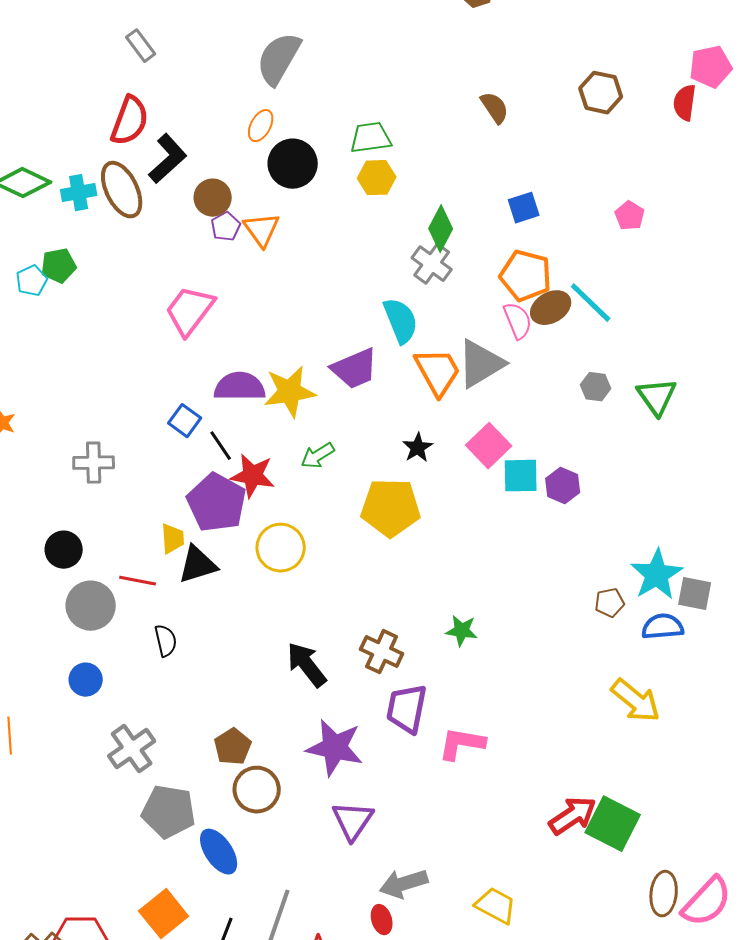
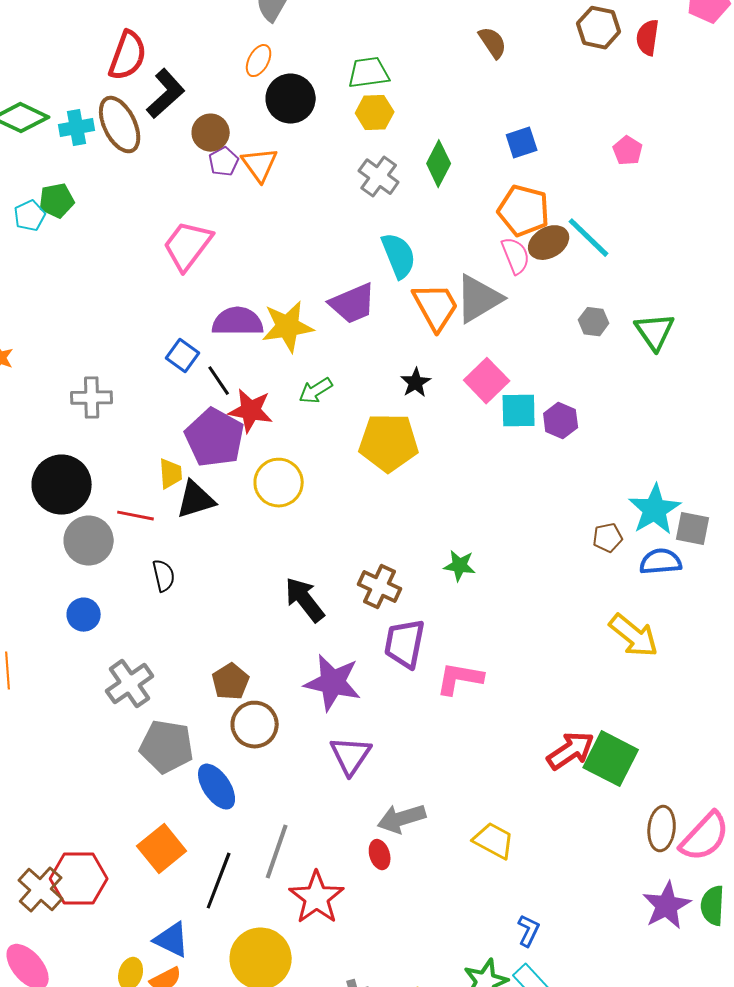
red semicircle: (685, 103) -> (648, 38), moved
gray cross: (432, 264) -> (379, 177), moved
black circle: (64, 550) -> (62, 485), size x1.6

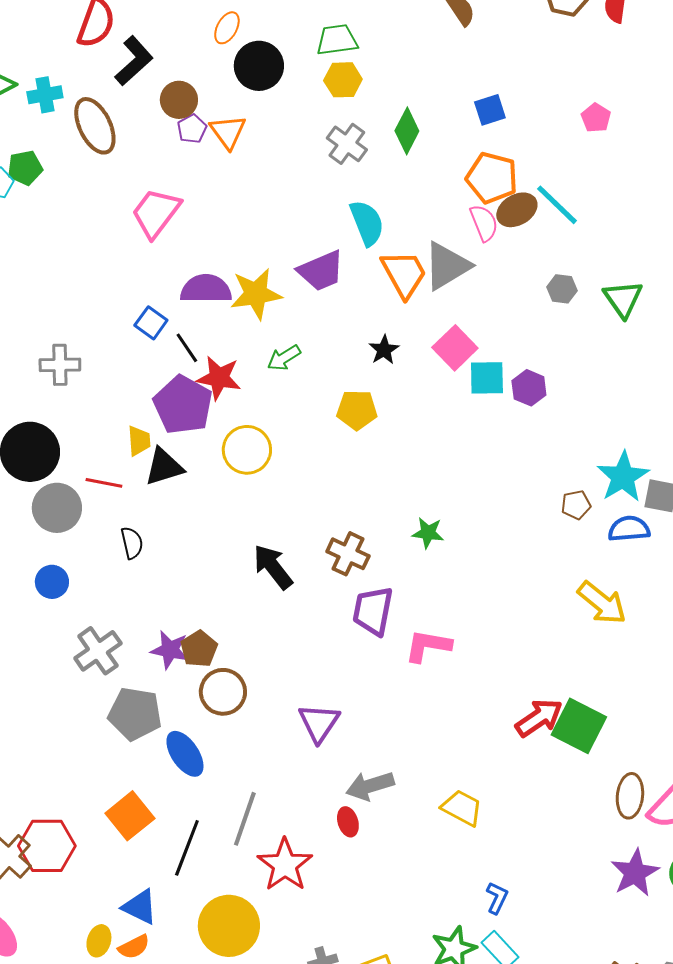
brown ellipse: (120, 125) -> (95, 126), moved
yellow pentagon: (389, 443) -> (357, 410), size x0.7
purple star: (333, 683) -> (170, 650), moved, size x0.7

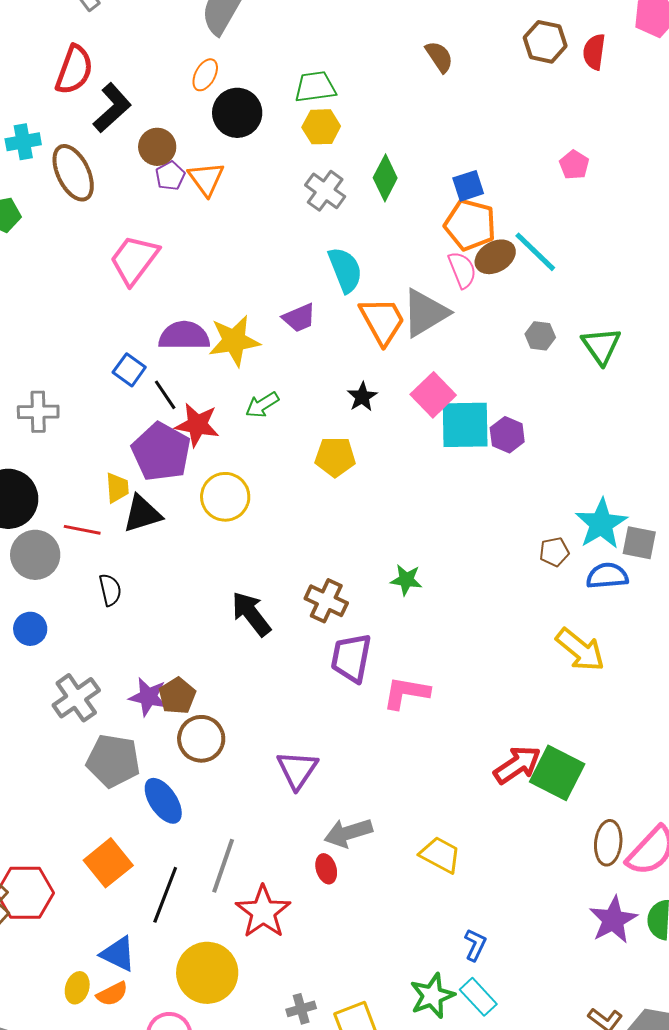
blue square: (490, 110) -> (468, 186), moved
purple trapezoid: (321, 271) -> (299, 318), size x0.7
cyan square: (487, 378) -> (465, 425), size x1.4

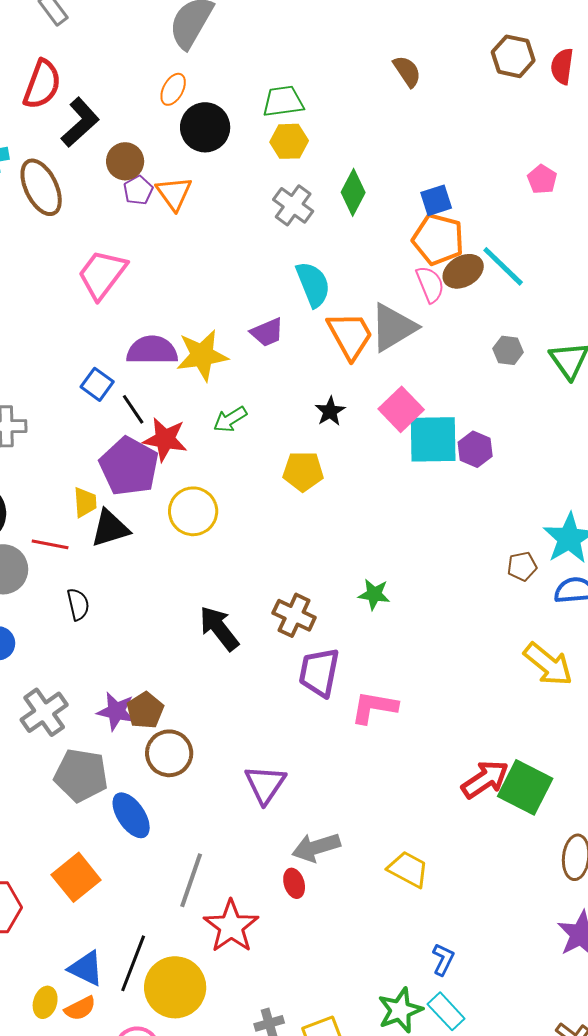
black line: (165, 895) -> (133, 963), moved

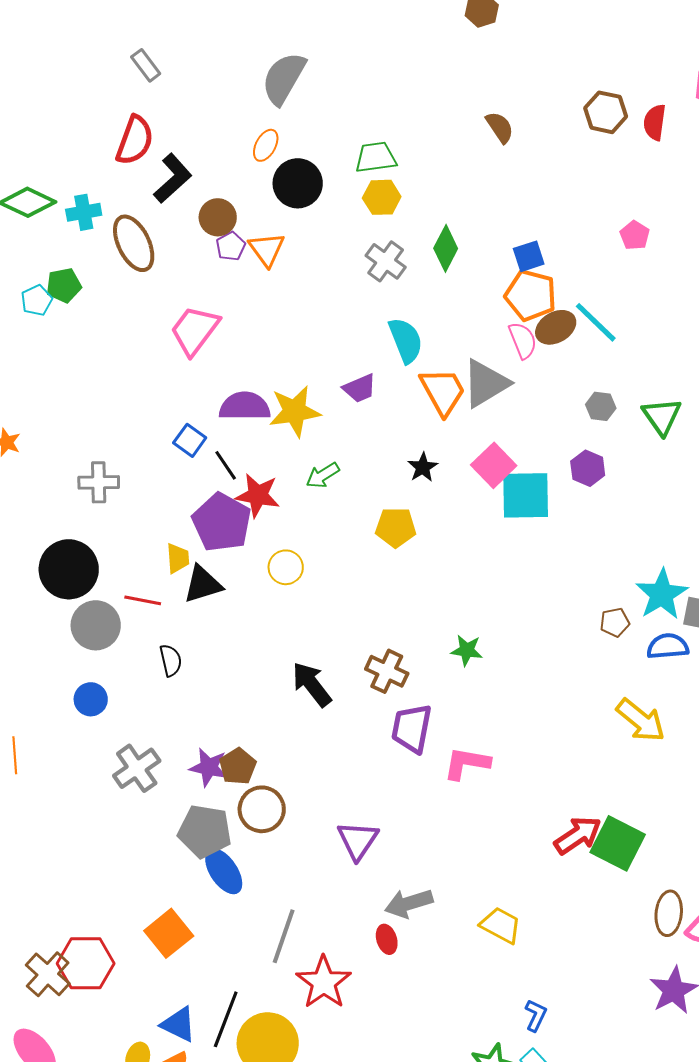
purple hexagon: (475, 449) -> (588, 468), moved
yellow circle: (193, 511) -> (286, 567), size x0.7
gray pentagon: (81, 775) -> (205, 831), moved

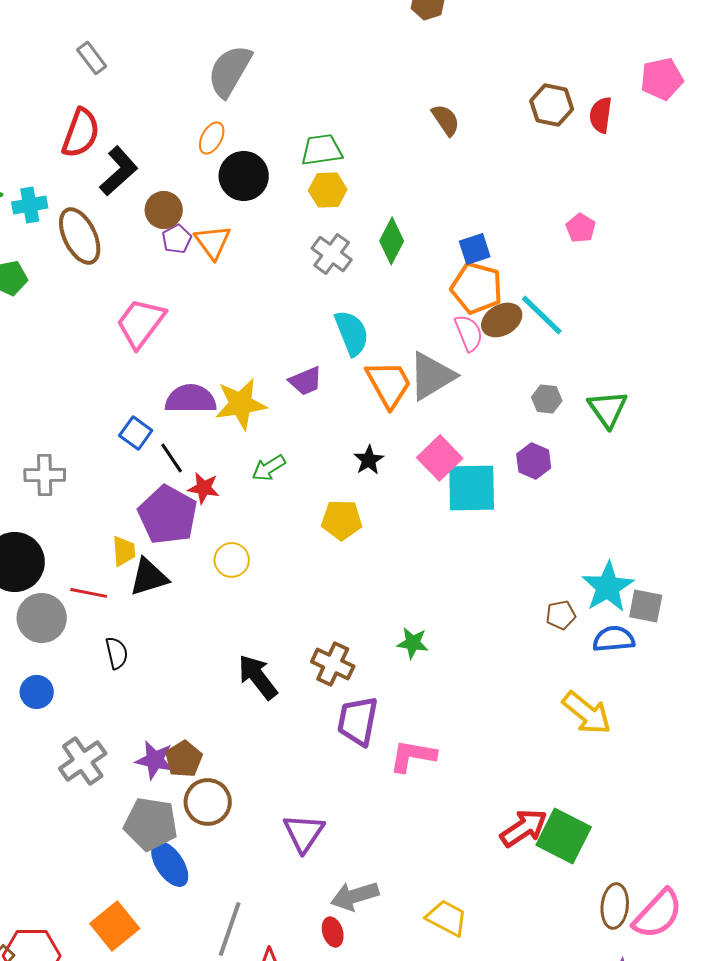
red star: (258, 495) -> (204, 488), size x0.7

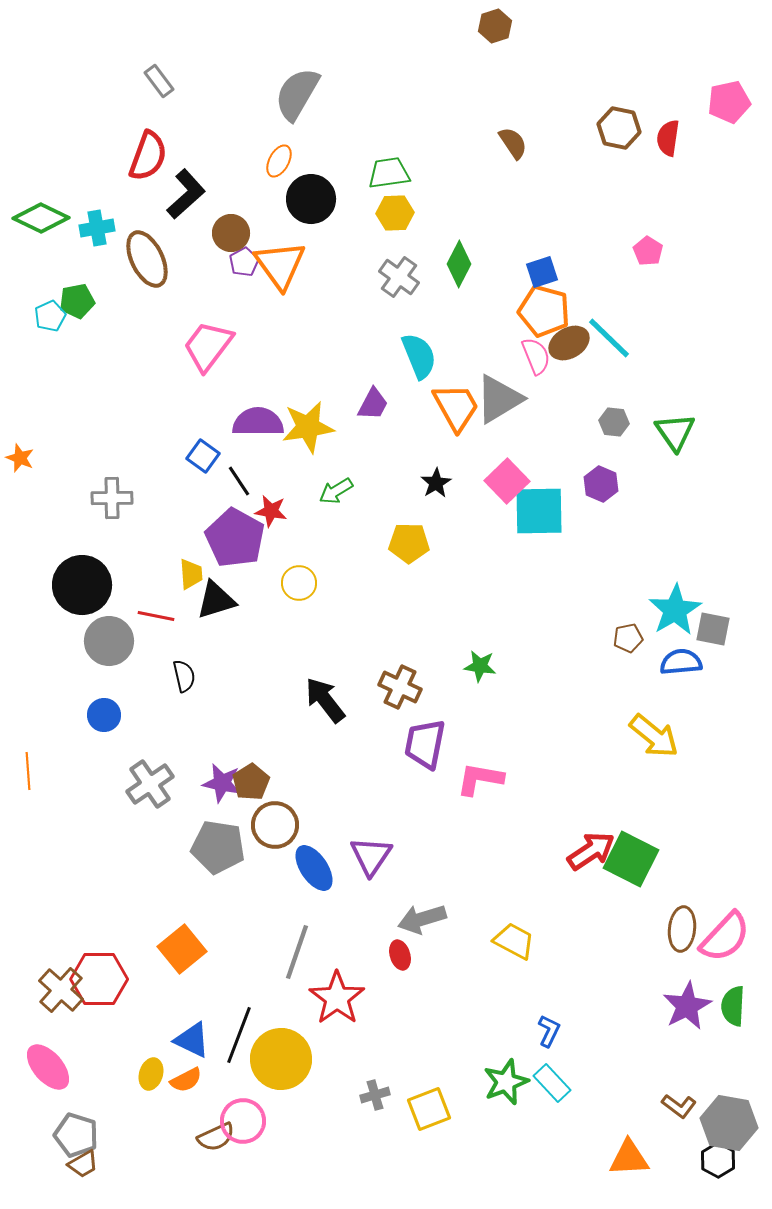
orange triangle: (213, 242) -> (280, 265), size x1.4
purple trapezoid: (306, 381) -> (373, 404), turned -39
blue ellipse: (170, 864) -> (314, 868), moved

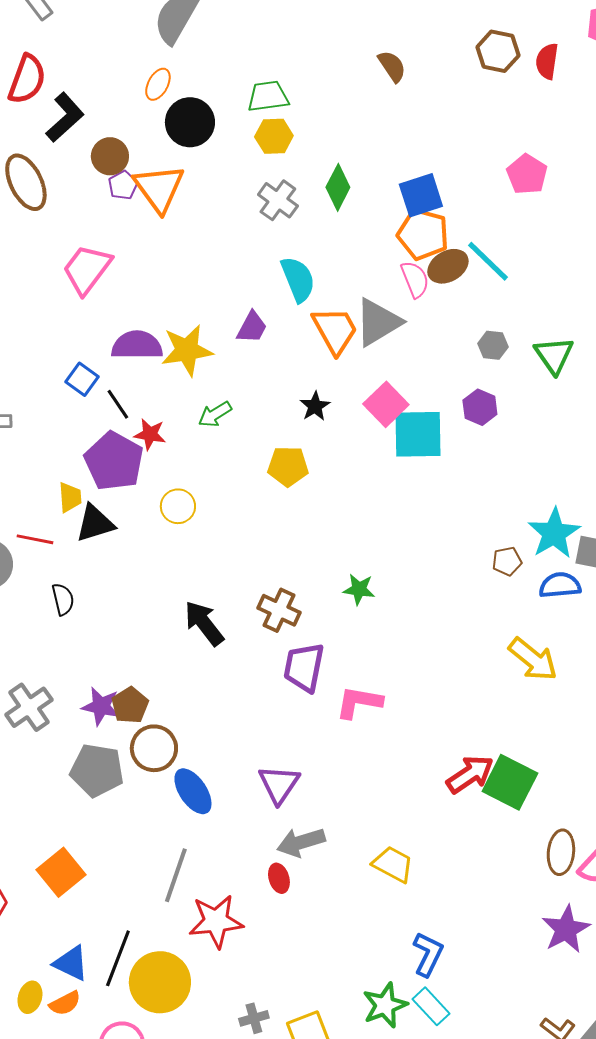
pink pentagon: (648, 251) -> (527, 174), size x1.4
blue square: (542, 272) -> (421, 195), size x1.4
purple triangle: (371, 856) -> (279, 784), moved
red star: (337, 998) -> (216, 921), turned 30
blue L-shape: (549, 1031) -> (428, 954), size x1.4

